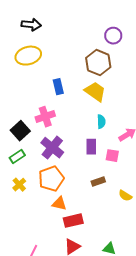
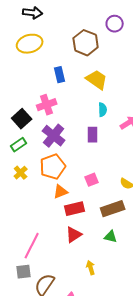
brown hexagon: (98, 63) -> (86, 43), moved
pink square: (112, 156) -> (92, 180), moved, turned -32
brown rectangle: (98, 182) -> (113, 209), moved, size x1.6
orange triangle: (59, 204) -> (61, 192), turned -35

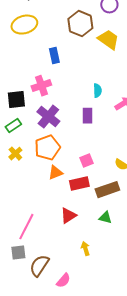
yellow trapezoid: (97, 80) -> (108, 40), moved
black square: (22, 119) -> (16, 100), turned 36
red rectangle: (75, 209) -> (79, 184), moved

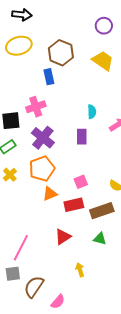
brown hexagon: (80, 24) -> (61, 53), moved

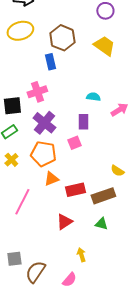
cyan semicircle: (92, 112) -> (93, 97), turned -80
orange pentagon: (42, 169) -> (43, 154), turned 30
pink square: (81, 182) -> (74, 143), moved
pink line: (21, 248) -> (22, 202), moved
pink semicircle: (58, 302) -> (69, 280), moved

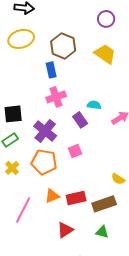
pink cross: (37, 92) -> (56, 97), moved
purple rectangle: (83, 122) -> (80, 120), moved, turned -35
orange triangle: (51, 179) -> (52, 196), moved

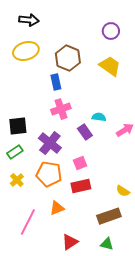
red rectangle: (76, 198) -> (81, 186), moved

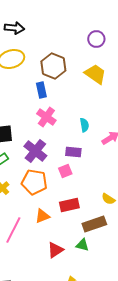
pink cross: (61, 109) -> (46, 117), turned -36
cyan semicircle: (99, 117) -> (84, 125), turned 72
purple rectangle: (85, 132) -> (73, 152), moved, turned -49
red rectangle: (81, 186) -> (69, 205), moved
green triangle: (107, 244) -> (82, 245), moved

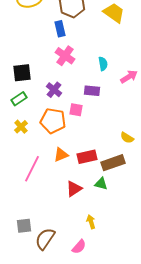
purple cross: (35, 151) -> (54, 90), size x0.7
pink square: (65, 171) -> (76, 110), moved, turned 32
red rectangle: (69, 205) -> (87, 157), moved

